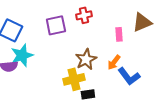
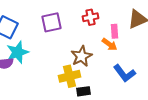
red cross: (84, 15) -> (90, 17), moved
orange arrow: (114, 62) -> (110, 44), moved, turned -91

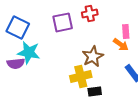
red cross: (90, 17) -> (90, 13), moved
cyan star: (18, 52) -> (29, 52), turned 30

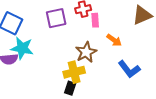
pink rectangle: (126, 31) -> (95, 20), moved
black rectangle: (95, 91) -> (70, 88), moved, turned -64

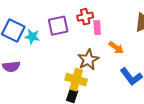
cyan star: (22, 48) -> (32, 37), moved, size x0.7
yellow cross: (74, 72) -> (76, 80), turned 30

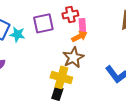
orange arrow: (116, 48) -> (79, 36), moved, turned -63

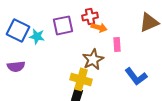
pink rectangle: (82, 25) -> (117, 44), moved
orange arrow: (79, 36) -> (99, 27), moved, turned 42

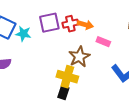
red cross: (90, 16) -> (70, 24), moved
pink rectangle: (117, 44) -> (103, 42), turned -64

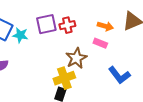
orange arrow: (85, 25) -> (105, 26), moved
yellow cross: (67, 77) -> (64, 78), turned -35

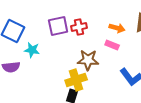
cyan star: (20, 35) -> (32, 50), moved
brown star: (76, 58) -> (88, 60), turned 30

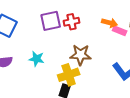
pink rectangle: (112, 45) -> (120, 31), moved
cyan star: (32, 50) -> (37, 59), moved

